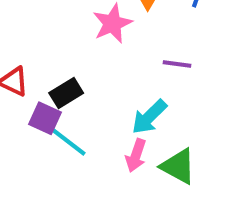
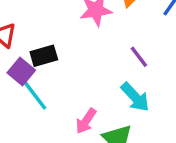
purple line: (177, 64) -> (139, 57), turned 30
cyan arrow: (149, 117) -> (135, 97), moved, turned -104

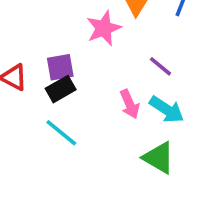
purple square: (21, 71) -> (60, 67), moved, turned -36
pink arrow: (86, 121) -> (130, 104), moved, turned -44

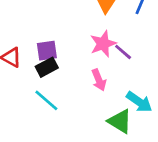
pink star: (104, 28) -> (103, 44), moved
cyan arrow: (167, 109) -> (139, 102), moved

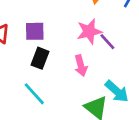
black rectangle: (47, 67) -> (40, 58), moved, turned -48
cyan line: (46, 100) -> (34, 94), moved

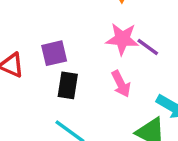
pink star: (89, 31) -> (122, 39), turned 30

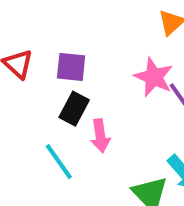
pink arrow: (121, 84) -> (100, 136), moved

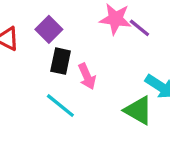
purple square: (71, 67) -> (49, 29), turned -35

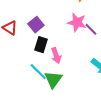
green triangle: (138, 110) -> (53, 80), moved, turned 30

